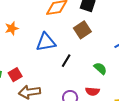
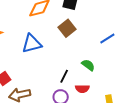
black line: (66, 61) -> (64, 76), moved

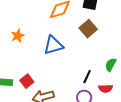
green semicircle: (88, 65) -> (111, 65), turned -96

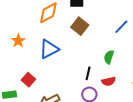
orange star: (18, 36) -> (18, 41), moved
red square: (27, 81) -> (28, 80), moved

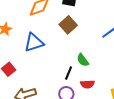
green semicircle: (109, 57) -> (83, 60), moved, turned -64

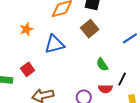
black line: (69, 73) -> (122, 79), moved

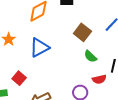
brown square: (90, 29) -> (82, 32), moved

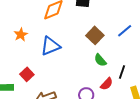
red semicircle: (99, 79) -> (107, 84), turned -40

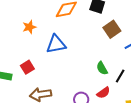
brown square: (95, 35) -> (112, 29), moved
black line: (122, 72) -> (120, 76), moved

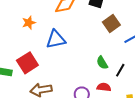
red square: (27, 67) -> (27, 63), size x1.5
red semicircle: (103, 93) -> (104, 87), turned -136

